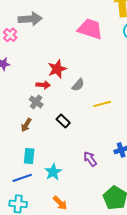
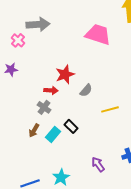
cyan rectangle: (29, 156) -> (53, 134), moved, turned 35

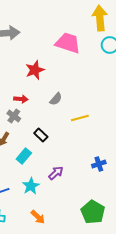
red star: (65, 74) -> (35, 70), moved
cyan rectangle: (53, 134) -> (24, 156), moved
purple arrow: (98, 164) -> (56, 173), moved, turned 84

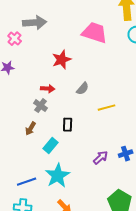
black rectangle: (41, 135) -> (68, 125), turned 48
purple arrow: (56, 173) -> (101, 158), moved
cyan star: (31, 186) -> (58, 176), size x1.4

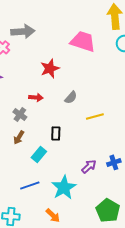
gray cross: (41, 106) -> (20, 114), moved
cyan star: (58, 176) -> (64, 187), moved
blue line: (27, 182) -> (30, 185), moved

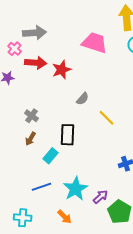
red arrow: (36, 97) -> (36, 63), moved, size x1.5
yellow line: (95, 116) -> (107, 118), turned 60
black rectangle: (56, 133) -> (68, 135), size x1.5
purple arrow: (89, 166) -> (101, 197), moved

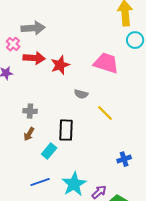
pink trapezoid: (95, 43) -> (106, 63), moved
gray semicircle: (83, 99) -> (81, 94), turned 64
gray cross: (32, 116) -> (30, 111), turned -32

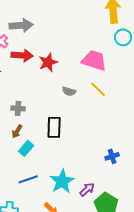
yellow line: (105, 113) -> (98, 89), moved
cyan rectangle: (49, 151) -> (26, 148), moved

